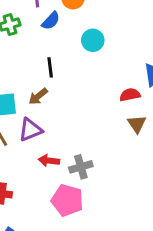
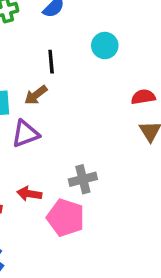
cyan circle: (93, 40) -> (105, 46), moved
red arrow: (49, 161) -> (29, 194), moved

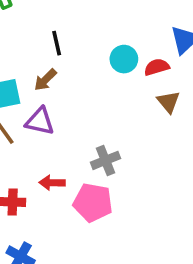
cyan circle: (105, 46) -> (124, 59), moved
purple triangle: (25, 134) -> (40, 121), turned 40

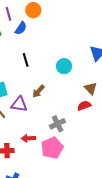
red semicircle: (157, 67) -> (84, 106), moved
brown arrow: (45, 80) -> (38, 91), moved
pink pentagon: (93, 203) -> (52, 148), turned -30

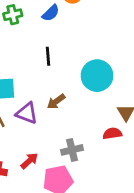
cyan circle: (64, 66) -> (97, 76), size x1.5
red arrow: (28, 138) -> (29, 161), turned 128

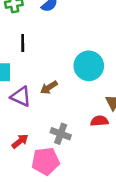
black line: (48, 56) -> (23, 43), moved
gray cross: (72, 150) -> (61, 134), turned 30

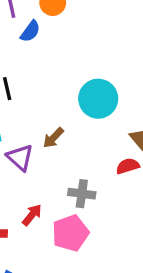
purple triangle: (21, 97) -> (20, 158), turned 30

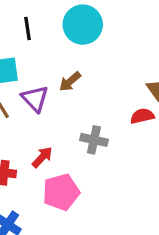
cyan circle: (98, 99) -> (83, 25), moved
pink pentagon: (70, 233) -> (61, 192), moved

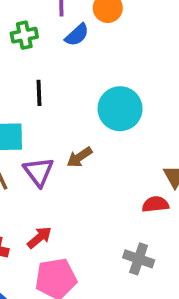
cyan circle: (83, 25) -> (120, 109), moved
gray cross: (94, 140) -> (139, 259), moved

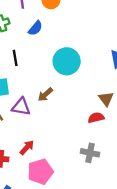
blue semicircle: (77, 35) -> (35, 28), moved
purple triangle: (39, 172) -> (21, 107), turned -36

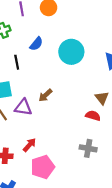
blue semicircle: (35, 28) -> (36, 44), moved
cyan circle: (67, 61) -> (71, 52), moved
red semicircle: (96, 118) -> (93, 116), turned 32

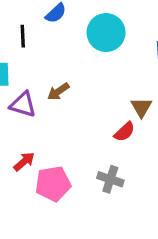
red semicircle: (93, 116) -> (124, 132), turned 112
pink pentagon: (43, 167) -> (53, 184), moved

